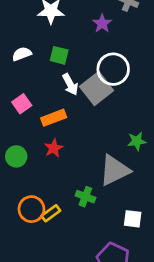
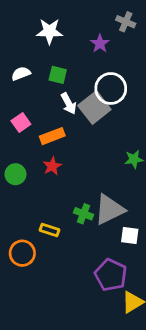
gray triangle: (115, 170) -> (109, 210), moved
orange circle: (31, 209) -> (22, 253), moved
yellow rectangle: (51, 213) -> (49, 230), turned 54

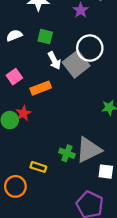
red star: (52, 166) -> (23, 113), moved

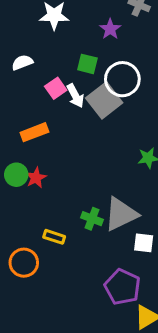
green square: (45, 37) -> (87, 64), moved
pink square: (14, 77) -> (56, 88), moved
orange rectangle: (41, 88) -> (34, 132), moved
red star: (23, 113) -> (36, 178), moved

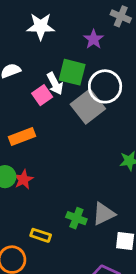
green square: (87, 64) -> (72, 72), size x1.4
white arrow: (75, 96) -> (55, 84), moved
gray triangle: (121, 214) -> (104, 214), size x0.7

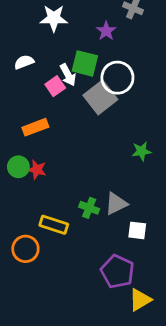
red star: (23, 179) -> (37, 170), turned -30
yellow rectangle: (41, 235) -> (54, 225), size x1.4

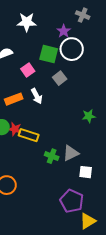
white arrow: (68, 75) -> (37, 96), moved
white circle: (117, 78) -> (72, 49), moved
gray square: (100, 97) -> (60, 78), size x0.6
yellow rectangle: (54, 225) -> (29, 135), moved

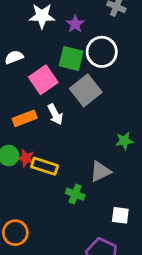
purple star: (64, 31) -> (75, 24), moved
pink square: (28, 70) -> (43, 80), size x1.5
gray square: (60, 78) -> (86, 90), size x1.6
gray triangle: (71, 153) -> (100, 171), moved

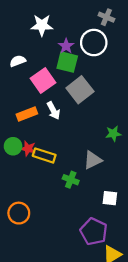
purple star: (75, 24) -> (66, 46), moved
white circle: (102, 52) -> (94, 43), moved

